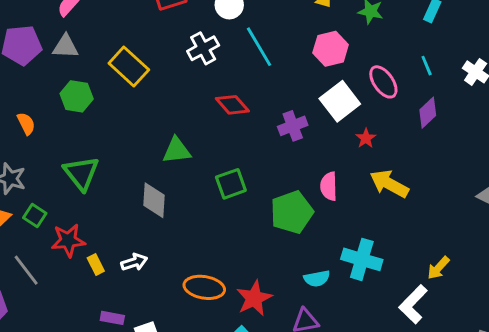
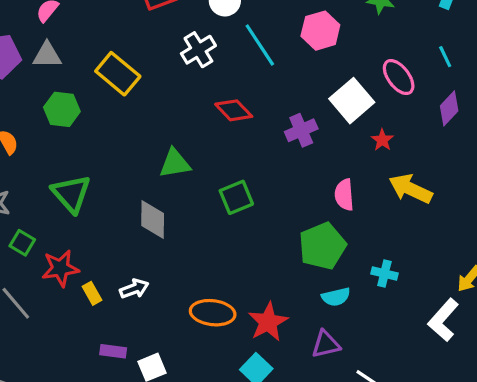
pink hexagon: (331, 49) -> (320, 31), moved
green pentagon: (292, 212) -> (322, 246), moved
cyan cross: (362, 259) -> (384, 273), size x0.6

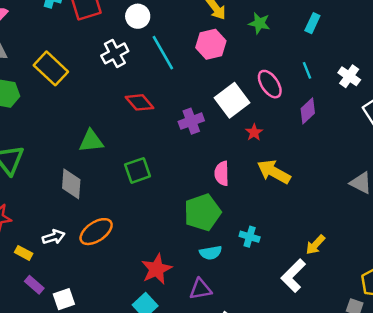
yellow rectangle: (92, 293) -> (24, 253), moved, turned -36
orange ellipse: (213, 313) -> (96, 232), moved, turned -44
purple rectangle: (113, 351) -> (34, 285), turned 30

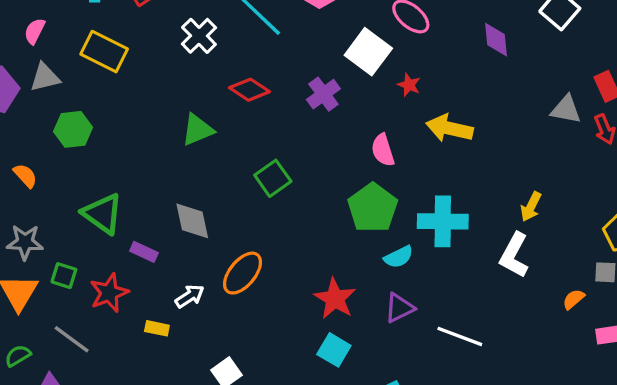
yellow rectangle: (51, 68) -> (104, 52), moved
purple diamond: (308, 111) -> (496, 40), moved, turned -36
green triangle: (91, 141) -> (197, 130), moved
cyan cross: (250, 237) -> (443, 221), size x1.8
purple rectangle: (34, 285) -> (144, 252), moved

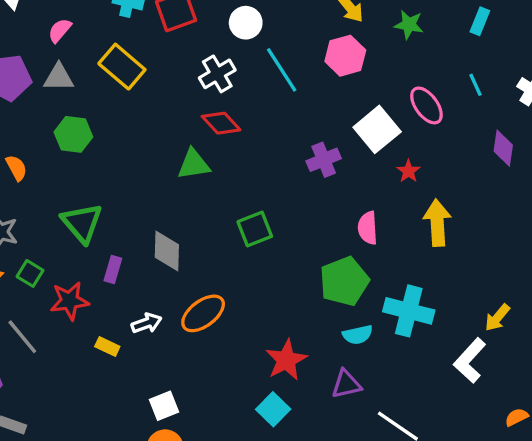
red diamond: (250, 90) -> (221, 123), moved
yellow arrow: (449, 128) -> (437, 223), turned 60
purple rectangle: (144, 252) -> (113, 269), turned 68

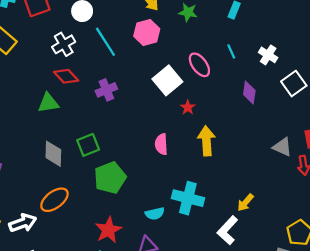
purple cross: (324, 160) -> (106, 90), moved
gray diamond: (167, 251) -> (53, 154), moved
green pentagon: (344, 281) -> (110, 178), moved
white arrow: (147, 323) -> (23, 223), moved, size x1.4

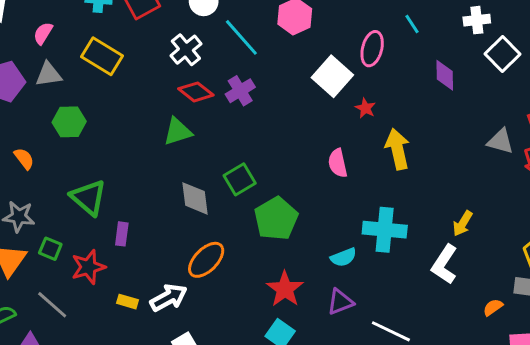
white cross: (268, 55) -> (477, 20), moved, turned -30
pink ellipse: (199, 65) -> (372, 49), turned 60
purple cross: (106, 90) -> (240, 91), moved

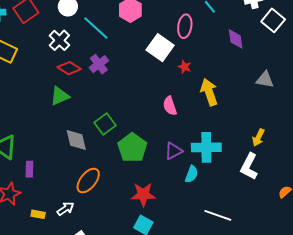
gray triangle: (500, 141) -> (265, 80), moved
cyan semicircle: (343, 257) -> (192, 174), moved, turned -42
red star: (285, 289) -> (143, 195), turned -30
white arrow: (169, 298) -> (66, 209), size x0.7
purple triangle: (340, 302) -> (173, 151), moved

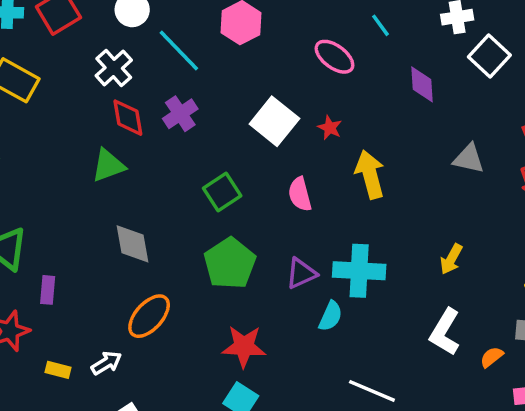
pink ellipse: (185, 26) -> (334, 57), turned -65
white square: (160, 48) -> (274, 121), moved
red diamond: (69, 68) -> (128, 118), turned 45
green square: (105, 124) -> (222, 192), moved
white L-shape: (249, 166) -> (445, 332), moved

